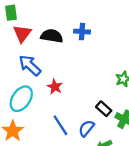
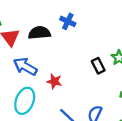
blue cross: (82, 32) -> (68, 21), turned 35
black rectangle: (104, 109) -> (98, 66), moved, turned 35

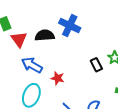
blue cross: (68, 21) -> (70, 26), size x1.5

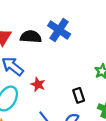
black rectangle: (96, 65) -> (79, 95), moved

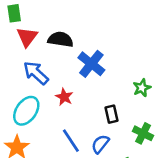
blue cross: (59, 30) -> (91, 64), moved

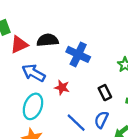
red triangle: (27, 37) -> (19, 45), turned 42

